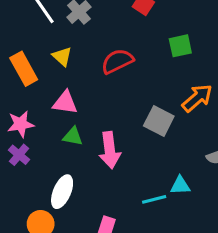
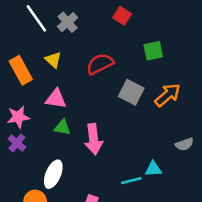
gray square: (159, 121) -> (131, 92), moved

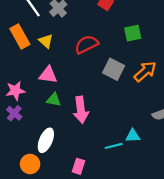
orange rectangle: (21, 70) -> (20, 36), moved

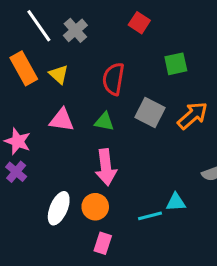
red semicircle: (86, 44) -> (113, 79), turned -55
pink star: (15, 91) -> (18, 141), turned 30
green triangle: (54, 100) -> (104, 122), moved
orange circle: (30, 164) -> (95, 207), moved

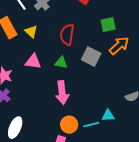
orange arrow: (193, 115) -> (119, 46), moved
orange circle: (95, 207) -> (69, 125), moved
white ellipse: (59, 208) -> (15, 128), moved

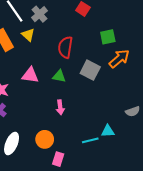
yellow triangle: (31, 32) -> (28, 35), moved
pink arrow: (62, 93) -> (60, 107), size x0.6
orange circle: (69, 125) -> (45, 139), moved

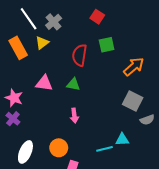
yellow triangle: (28, 35) -> (42, 43), turned 40
green square: (108, 37) -> (107, 45), moved
gray square: (90, 70) -> (133, 101), moved

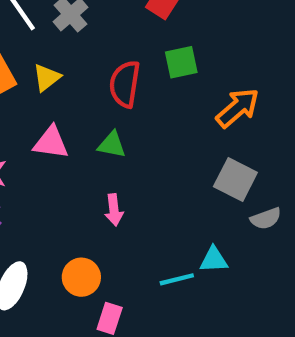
yellow triangle: (42, 43) -> (47, 77), moved

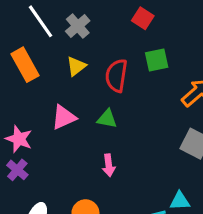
yellow triangle: (47, 77) -> (76, 66), moved
pink triangle: (51, 143) -> (64, 117), turned -32

